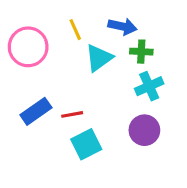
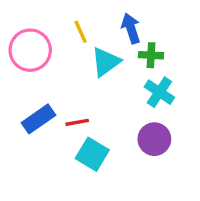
blue arrow: (122, 26) -> (131, 28), turned -120
cyan cross: (149, 86) -> (159, 92), turned -32
cyan square: (86, 144) -> (92, 154), turned -32

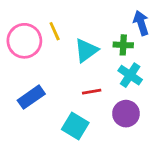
blue arrow: (131, 28) -> (141, 23), moved
yellow line: (81, 32) -> (55, 31), moved
red line: (77, 122) -> (92, 92), moved

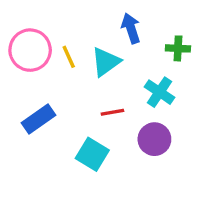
blue arrow: (141, 23) -> (131, 28), moved
yellow line: (55, 31) -> (69, 57), moved
green cross: (123, 45) -> (178, 48), moved

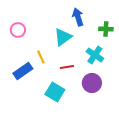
pink circle: (30, 50) -> (18, 30), size x0.6
yellow line: (69, 57) -> (41, 57), moved

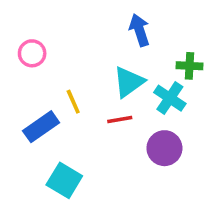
green cross: (106, 29) -> (190, 66), moved
cyan triangle: (63, 37) -> (129, 82), moved
cyan square: (55, 92) -> (64, 180), moved

